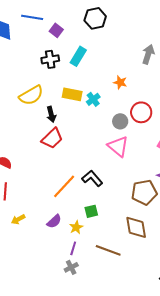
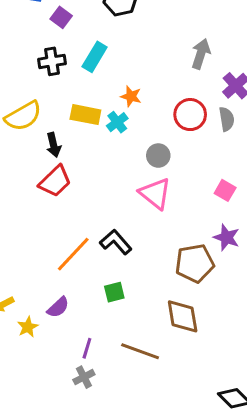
orange star: (120, 82) -> (131, 96), moved
red circle: (141, 112) -> (190, 115), moved
yellow star: (76, 227) -> (28, 327), moved

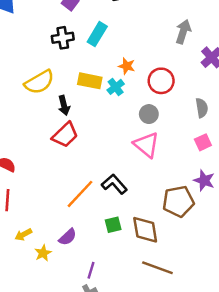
red circle: (190, 115) -> (161, 81), moved
gray semicircle: (227, 119) -> (202, 108), moved
pink square: (225, 190) -> (203, 142), turned 35
brown diamond: (183, 316) -> (145, 230), moved
brown line: (140, 351) -> (157, 268), moved

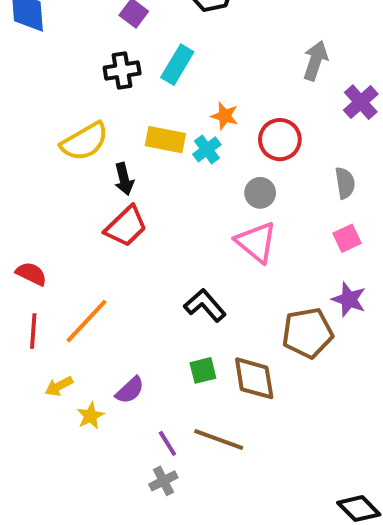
orange line: (80, 194) -> (87, 321), moved
brown line: (157, 268) -> (219, 439), moved
purple line: (91, 270) -> (167, 443), turned -49

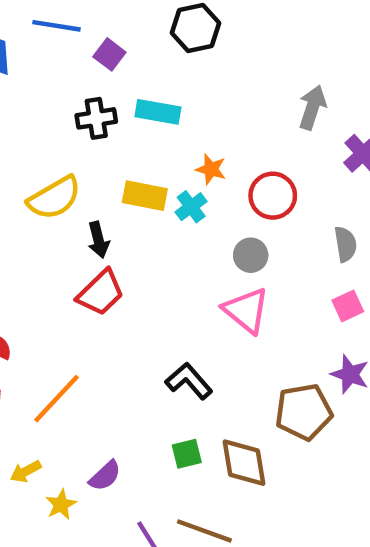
cyan rectangle: (177, 65) -> (158, 112), turned 69

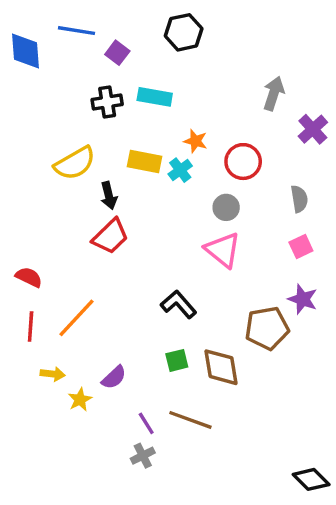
yellow arrow: (26, 471) -> (53, 374), turned -145

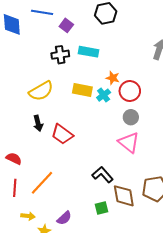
red circle: (243, 162) -> (130, 91), moved
black arrow: (109, 196) -> (38, 123), moved
red trapezoid: (111, 236) -> (62, 134), turned 80
brown diamond: (221, 367) -> (124, 196), moved

